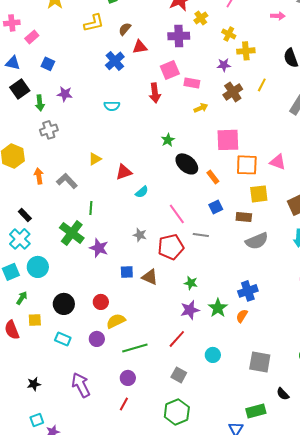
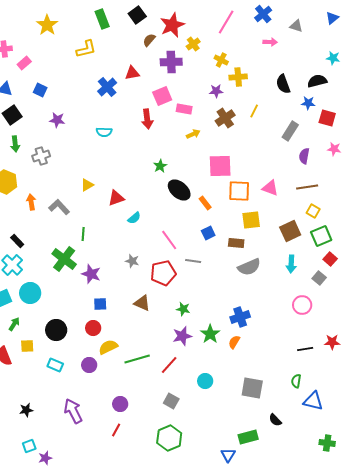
brown semicircle: (125, 29) -> (149, 40), moved
green arrow: (40, 103) -> (15, 144), moved
blue square: (127, 272) -> (100, 304), moved
green line: (135, 348) -> (137, 359), moved

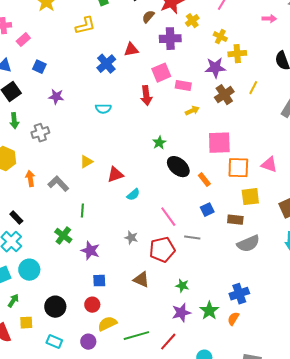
purple star: (216, 91) -> (215, 68), size x1.5
green cross: (64, 259) -> (63, 236), size x0.7

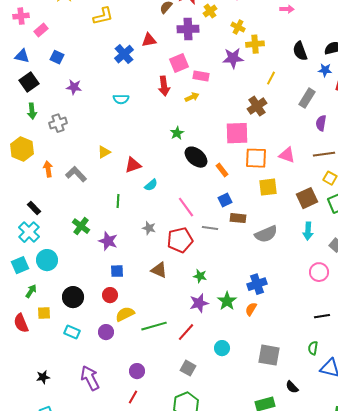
brown cross: (224, 95) -> (257, 106), moved
yellow arrow: (192, 111) -> (192, 97), moved
green line: (82, 211) -> (118, 201), moved
brown rectangle: (235, 220) -> (238, 218), moved

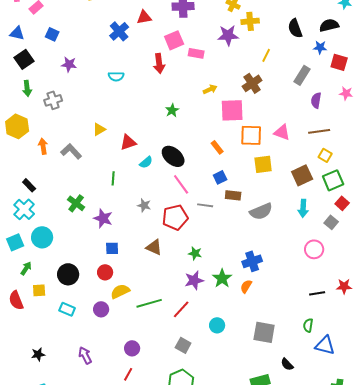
yellow arrow: (192, 97) -> (210, 89), moved
black ellipse: (196, 157) -> (173, 156), moved
purple arrow: (90, 378) -> (85, 355), size x0.7

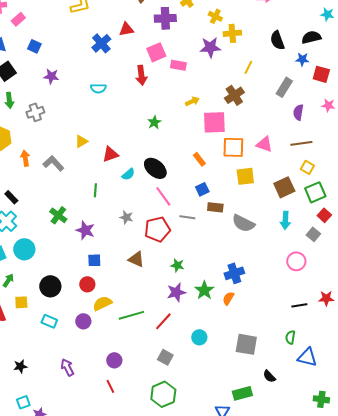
gray semicircle: (261, 211) -> (243, 223), turned 50
red line: (128, 374) -> (110, 386), turned -56

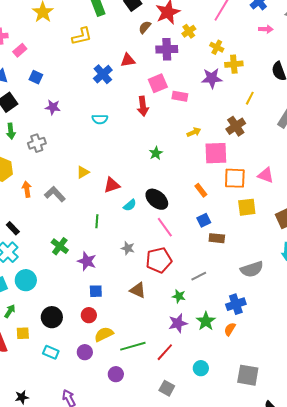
gray line: (187, 217) -> (199, 276), moved, turned -35
gray semicircle: (243, 223) -> (252, 269), moved, turned -45
purple circle: (114, 360) -> (116, 374), moved

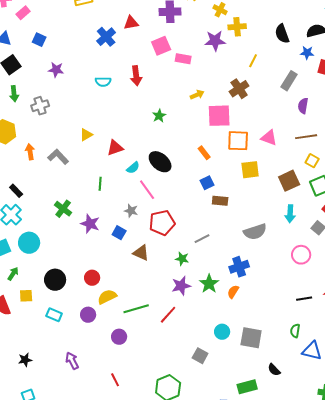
red arrow: (143, 106) -> (136, 76), moved
pink line: (165, 227) -> (147, 190), moved
blue square: (96, 291) -> (119, 233), moved, turned 32
cyan circle: (201, 368) -> (222, 332), moved
gray square: (167, 388) -> (200, 356), moved

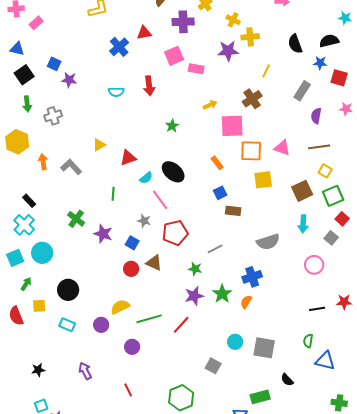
blue square: (39, 40) -> (54, 64), moved
red circle: (92, 278) -> (131, 269), moved

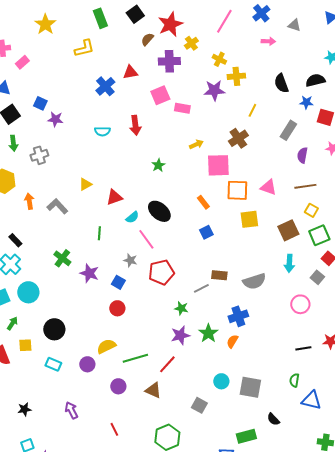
brown rectangle: (233, 211) -> (219, 275), moved
brown triangle: (154, 263) -> (153, 390), moved

